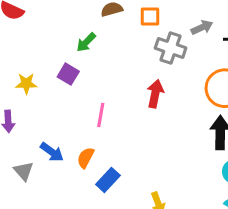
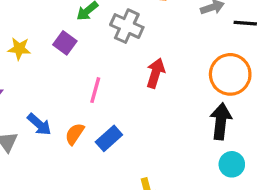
gray cross: (171, 48) -> (127, 26), moved
blue rectangle: (108, 180) -> (109, 138), moved

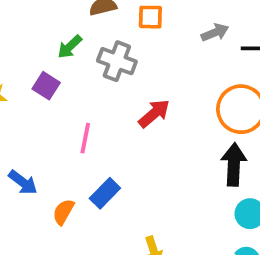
red arrow: (156, 73) -> (154, 113), turned 36
orange semicircle: (75, 134) -> (63, 212), moved

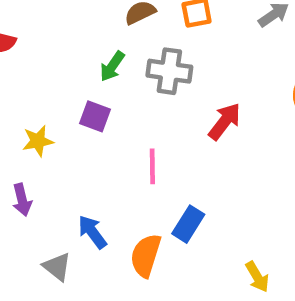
blue arrow: (23, 182) -> (92, 232), turned -152
orange semicircle: (63, 212) -> (146, 255), size x1.4

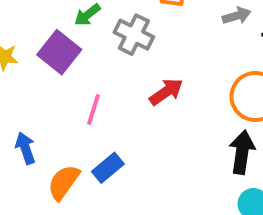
purple square: (95, 116) -> (59, 52), size x1.5

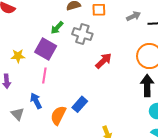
pink line: (94, 110) -> (44, 75), moved

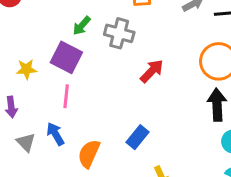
blue rectangle: (80, 104) -> (138, 137), moved
gray triangle: (18, 114) -> (26, 142), moved

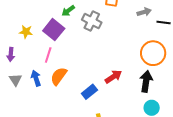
red arrow: (152, 71) -> (113, 77), moved
orange semicircle: (89, 154) -> (59, 76), moved

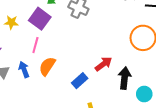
black arrow: (146, 81) -> (124, 78), moved

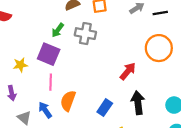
red arrow: (103, 64) -> (128, 71), moved
black arrow: (124, 78) -> (138, 103), moved

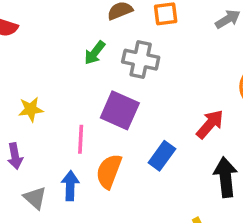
purple square: (49, 54) -> (120, 110), moved
blue rectangle: (105, 108) -> (162, 156), moved
blue arrow: (45, 110) -> (70, 186), turned 35

